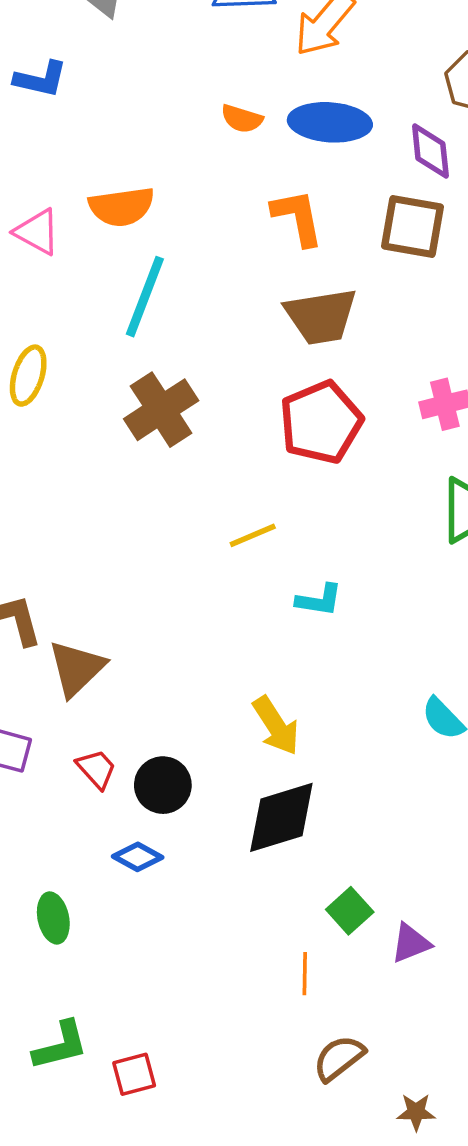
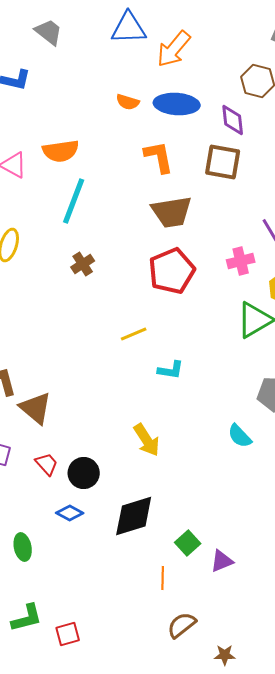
brown cross: (161, 410) -> (83, 264), size x0.6
brown triangle: (77, 668) -> (36, 408), turned -36
black diamond: (281, 817) -> (134, 516), moved

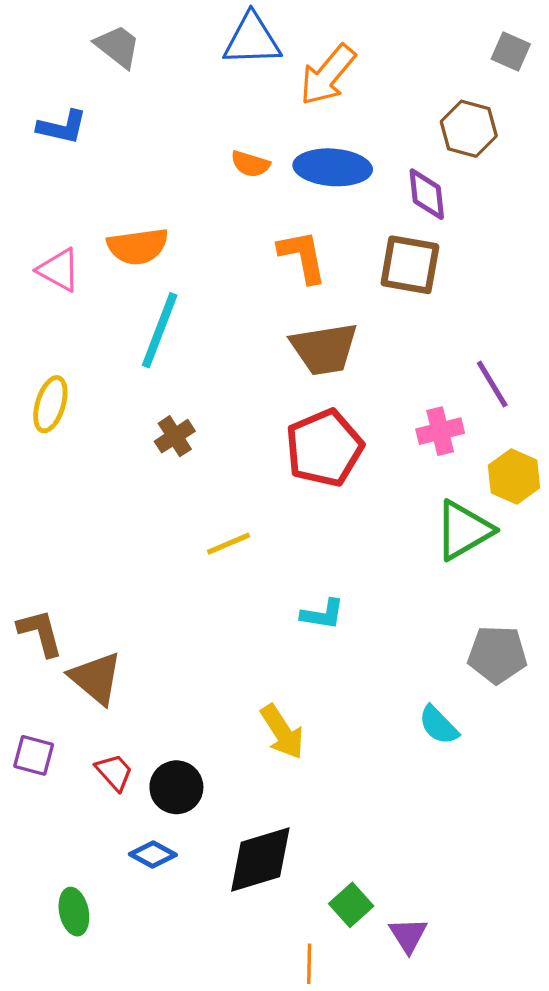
yellow line: (134, 334) -> (228, 544), moved
purple triangle: (222, 561) -> (408, 935), turned -40

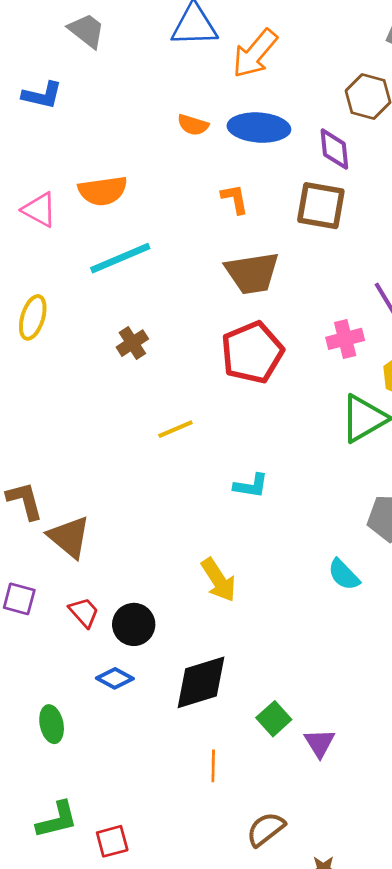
orange L-shape: (302, 256) -> (235, 199), size x0.7
cyan line: (160, 330) -> (120, 258), turned 46
orange line: (309, 964) -> (213, 766), moved

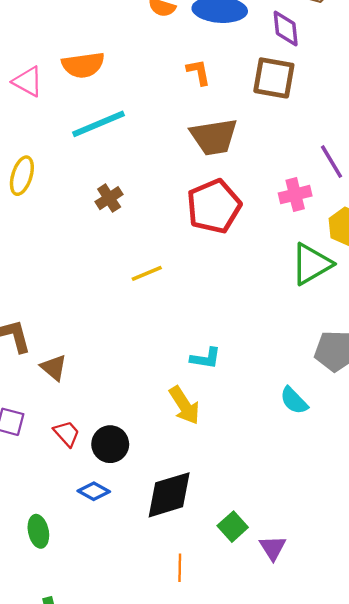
cyan L-shape: (251, 486) -> (206, 358), moved
brown triangle: (69, 537) -> (54, 368), size x0.7

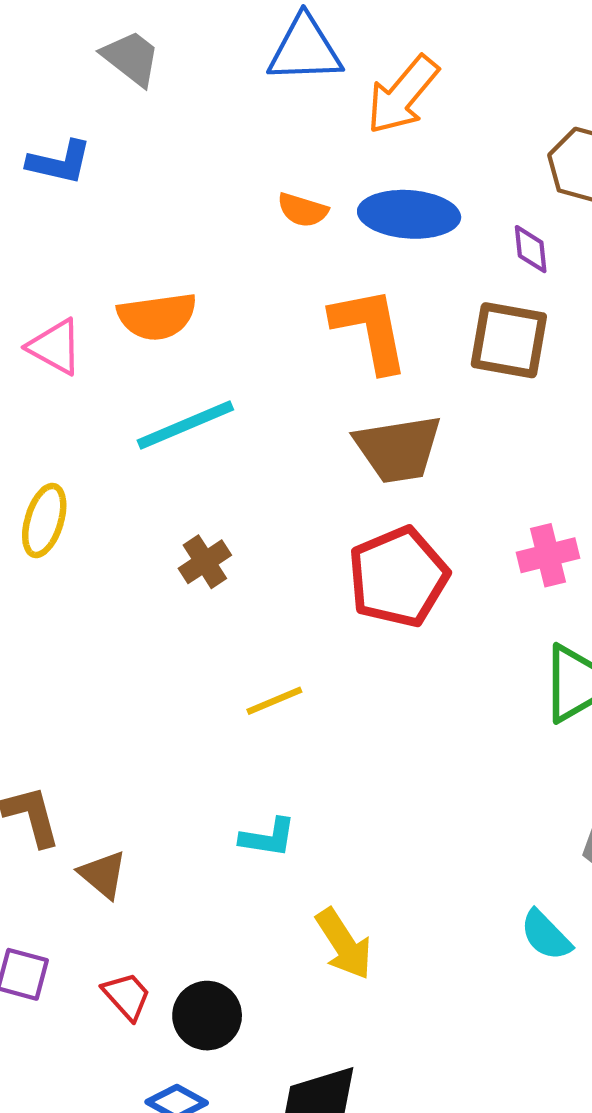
purple diamond: (286, 28) -> (531, 249), size x0.7
orange L-shape: (199, 72) -> (370, 329), size x1.8
cyan L-shape: (206, 358) -> (268, 838), moved

